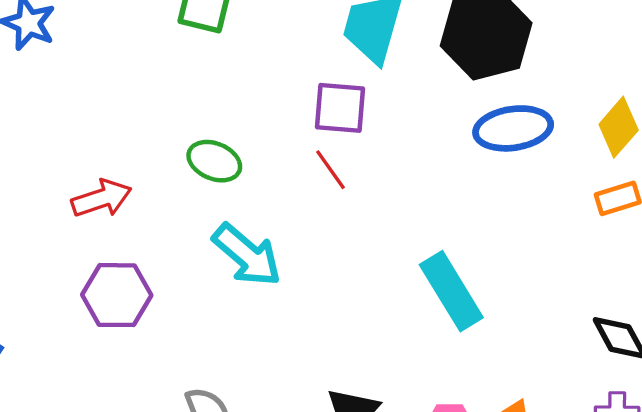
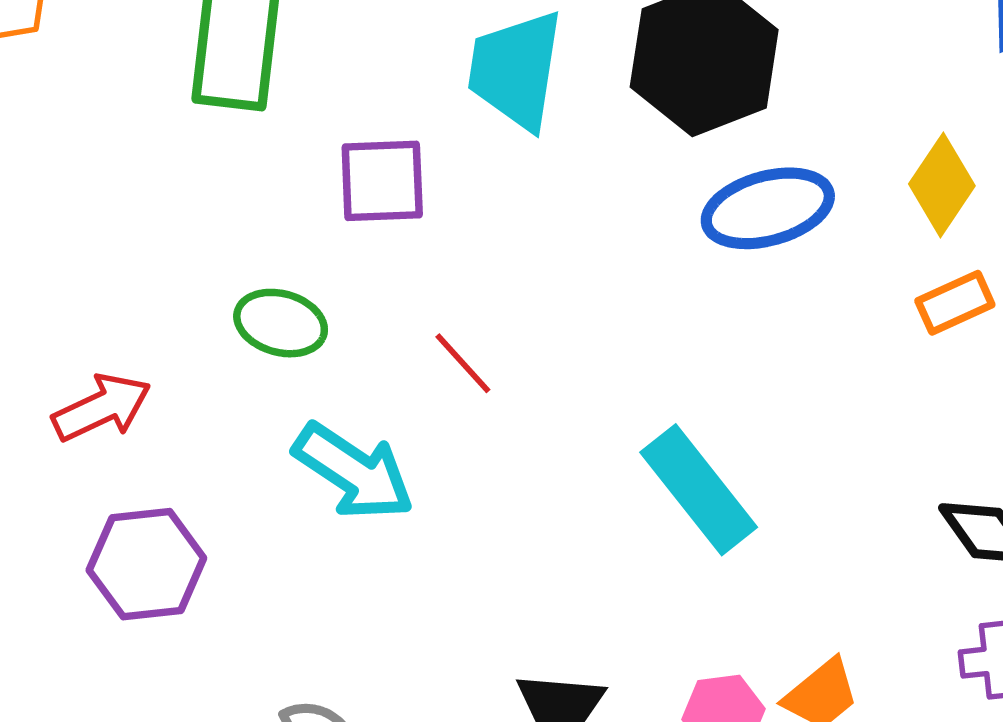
purple square: (340, 108) -> (382, 181), moved
red line: (331, 170) -> (463, 363), moved

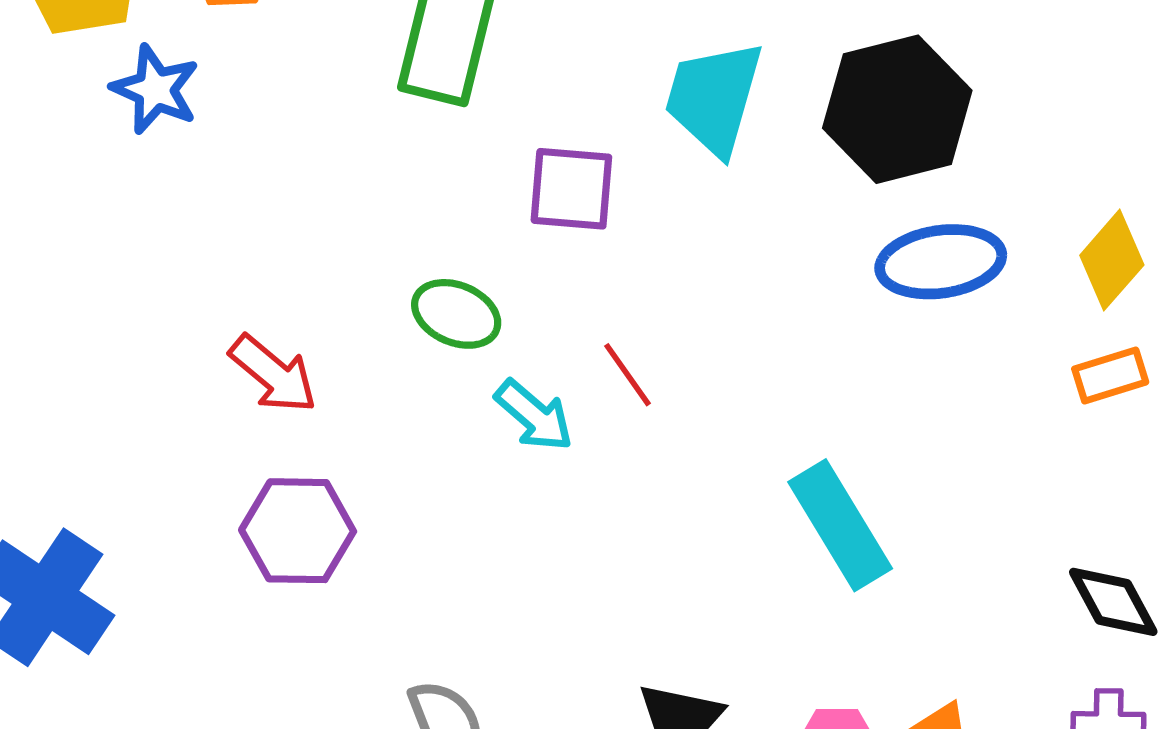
red arrow: (102, 408) -> (273, 374), turned 58
cyan arrow: (354, 472) -> (534, 415), moved, size x0.7

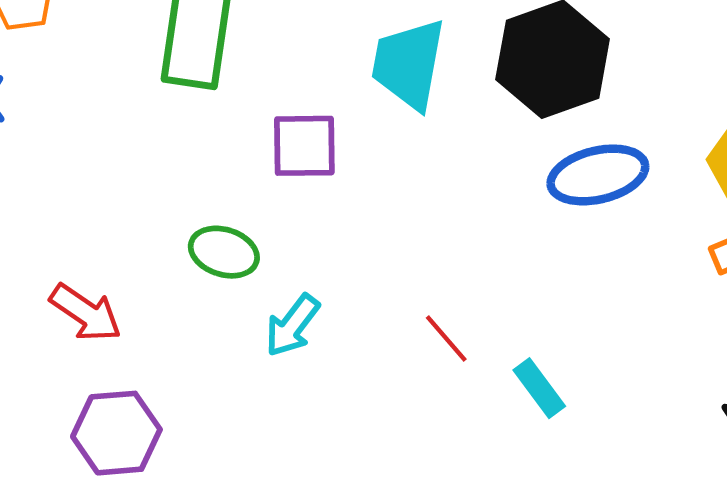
red line: (627, 375) -> (446, 338), moved
cyan arrow: (534, 415) -> (292, 325), turned 92
cyan rectangle: (840, 525) -> (539, 388), size x0.6

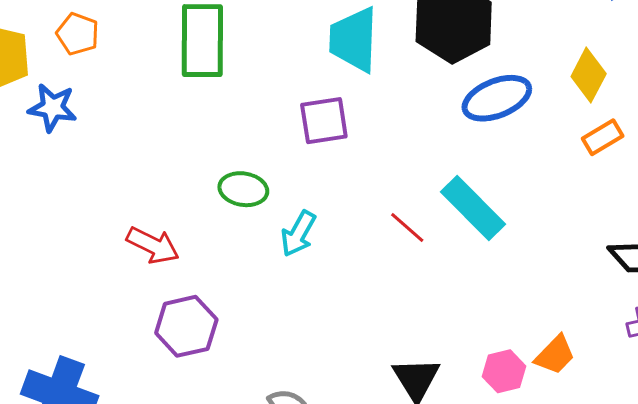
purple square: (304, 146) -> (324, 121), moved
cyan rectangle: (539, 388) -> (473, 208), moved, size x1.6

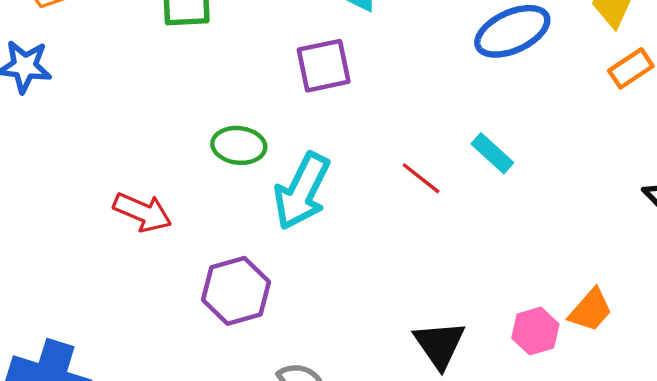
cyan rectangle: (473, 208) -> (492, 153), size x0.6
cyan arrow: (298, 234) -> (302, 191), size x1.5
purple hexagon: (186, 326) -> (236, 291), moved

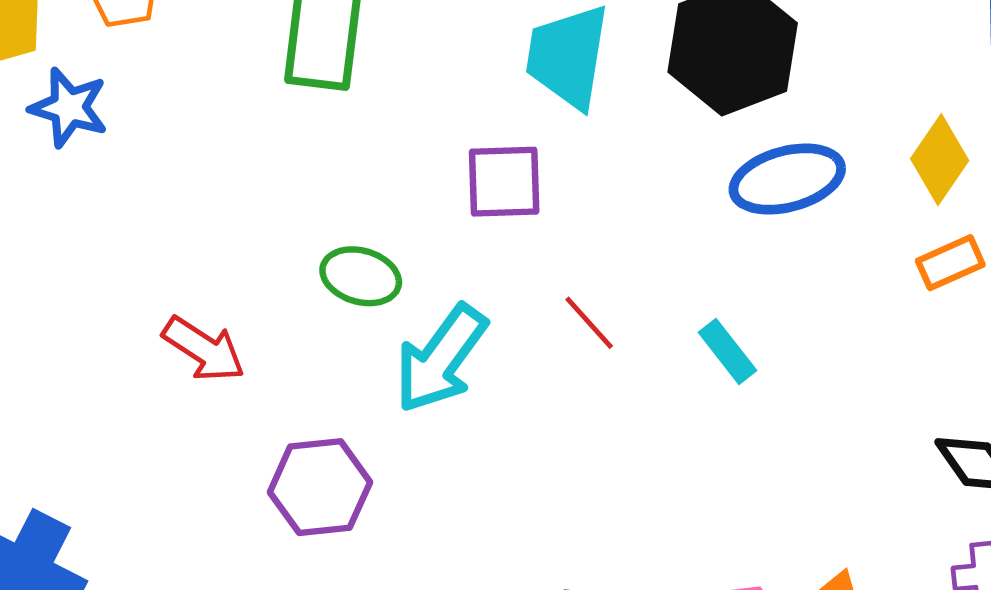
red line: (421, 178) -> (589, 323), moved

